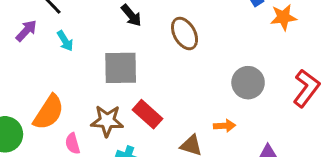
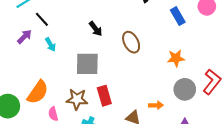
orange star: (283, 17) -> (176, 58), moved
gray circle: (248, 83) -> (185, 89), moved
red rectangle: (148, 114) -> (104, 96), turned 30

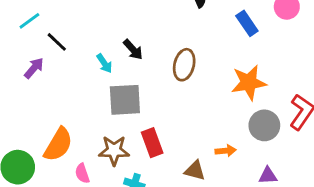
brown ellipse: (131, 42) -> (184, 65), turned 45
cyan arrow: (50, 44) -> (104, 63), moved
orange star: (176, 58) -> (249, 83), size x1.4

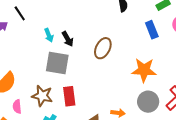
black arrow: (133, 50) -> (68, 39), moved

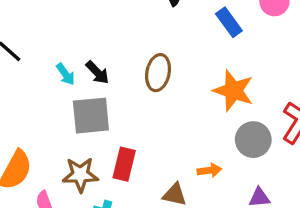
orange star: (144, 70) -> (233, 91), turned 30
red rectangle: (69, 96) -> (124, 164), turned 36

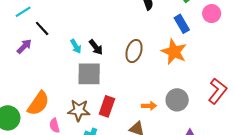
orange star: (233, 91) -> (174, 52), moved
gray circle: (253, 140) -> (177, 100), moved
orange arrow: (209, 170) -> (149, 106), moved

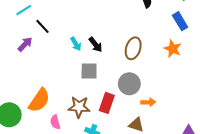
orange star: (174, 52) -> (173, 49), size x0.7
gray square: (89, 74) -> (89, 71), size x0.7
gray circle: (177, 100) -> (129, 84), moved

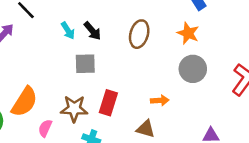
gray circle: (129, 84) -> (193, 69), moved
pink semicircle: (55, 122) -> (45, 128), turned 40

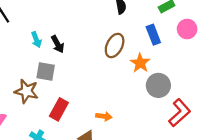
brown ellipse: (139, 34) -> (115, 45), moved
gray circle: (193, 69) -> (158, 85), moved
brown star: (74, 109) -> (26, 91), moved

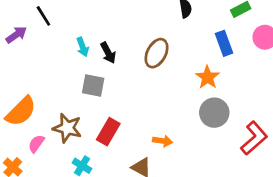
brown ellipse: (115, 45) -> (157, 53), moved
gray circle: (158, 85) -> (214, 113), moved
brown star: (26, 91) -> (67, 128), moved

